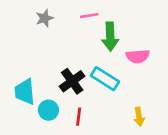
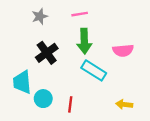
green arrow: (110, 37) -> (84, 41), moved
black cross: (72, 81) -> (47, 53), moved
yellow arrow: (139, 117) -> (124, 104), turned 105

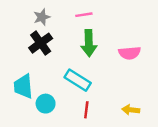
black cross: (47, 53) -> (41, 43), moved
cyan rectangle: (94, 70) -> (78, 80), moved
red line: (70, 104) -> (86, 110), moved

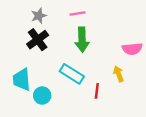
pink semicircle: (130, 53) -> (132, 49), moved
red line: (86, 110) -> (97, 91), moved
yellow arrow: (131, 110) -> (118, 74), moved, turned 63

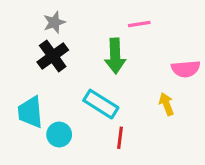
pink line: (77, 13) -> (139, 24), moved
red line: (97, 91) -> (120, 138), moved

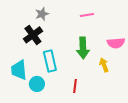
gray star: (54, 22) -> (42, 14), moved
green arrow: (115, 56) -> (83, 48), moved
cyan rectangle: (101, 104) -> (50, 61), moved, turned 45

